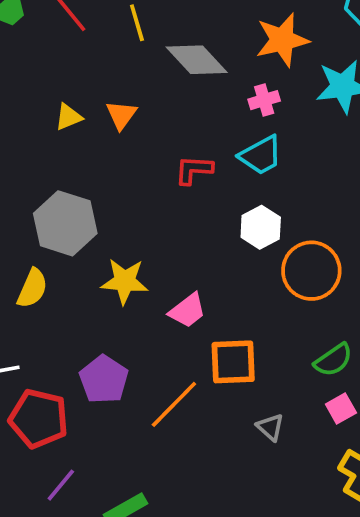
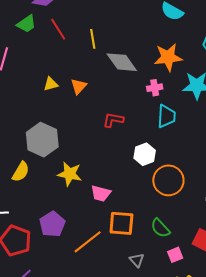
cyan trapezoid: (261, 155) -> (166, 116), moved, turned -65
pink trapezoid: (188, 311) -> (101, 193), turned 45
green semicircle: (333, 360) -> (160, 228), moved, turned 75

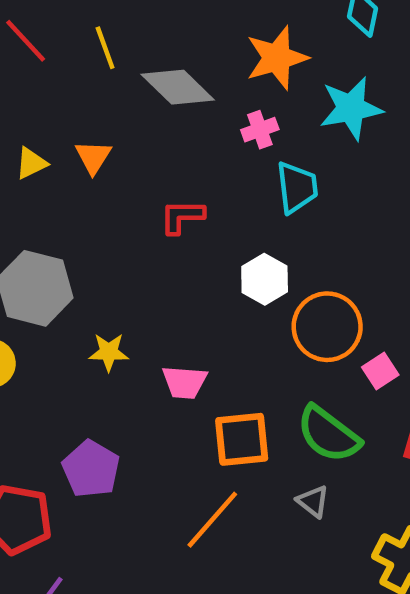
yellow star: (70, 174) -> (109, 352), size x0.7
green semicircle: (160, 228) -> (328, 434), size x1.4
orange line: (88, 242) -> (212, 520), moved
pink square: (175, 255) -> (380, 371), moved
gray triangle: (137, 260) -> (313, 501), moved

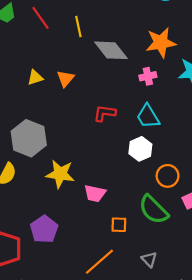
cyan trapezoid: (297, 187) -> (148, 116), moved, turned 148
orange circle: (327, 327) -> (168, 176), size x0.7
yellow star: (109, 352) -> (60, 174), size x1.5
green semicircle: (328, 434) -> (154, 210), moved
orange square: (242, 439) -> (119, 225), size x0.6

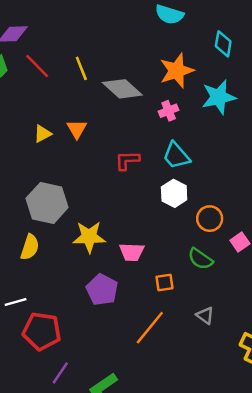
green semicircle: (154, 210) -> (200, 259), size x0.7
purple pentagon: (44, 229) -> (102, 290), moved

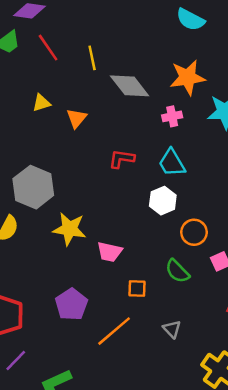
yellow triangle: (43, 134) -> (41, 103), moved
purple pentagon: (102, 290) -> (71, 304), moved

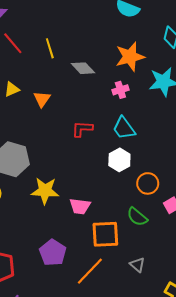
gray diamond: (130, 86) -> (83, 68), size x0.7
orange square: (137, 288) -> (105, 234), size x1.8

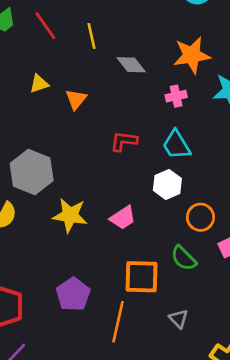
pink trapezoid: (80, 206) -> (123, 218), moved, turned -45
orange line: (90, 271) -> (118, 322), turned -36

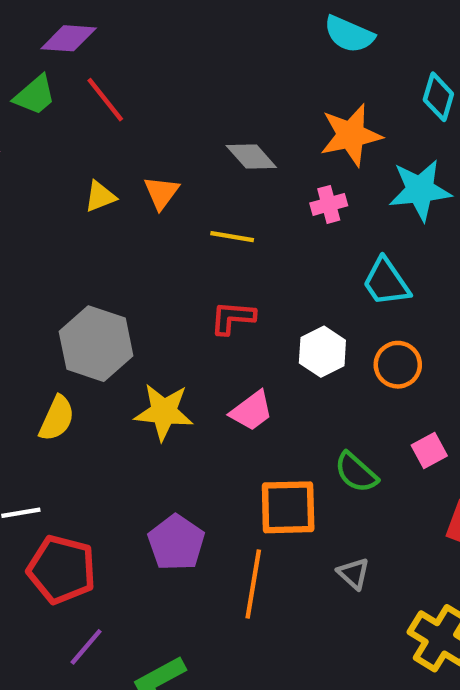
yellow line: (92, 36) -> (232, 237), moved, turned -65
orange triangle: (76, 99) -> (161, 193), moved
red L-shape: (124, 141) -> (233, 318), moved
cyan trapezoid: (176, 145) -> (386, 282), moved
orange circle: (201, 217) -> (398, 365), moved

